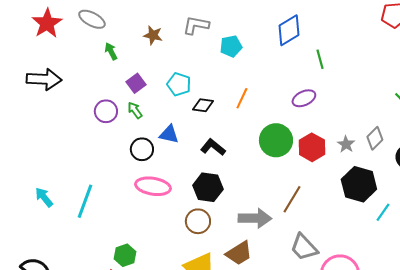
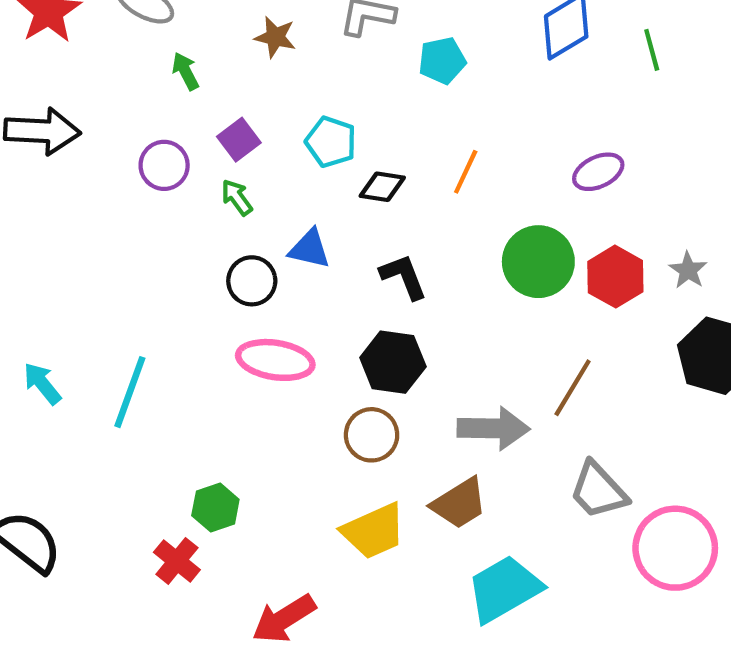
green line: (320, 59) -> (652, 50), moved
purple circle: (106, 111) -> (164, 165), moved
black L-shape: (213, 147) -> (404, 277), turned 30

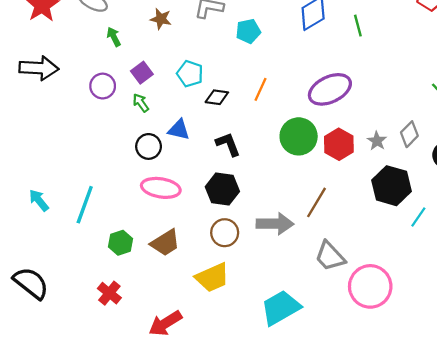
purple ellipse: (598, 172) -> (330, 89), size x1.6
brown circle: (372, 435) -> (225, 233), moved
brown trapezoid: (459, 503) -> (165, 243), moved
green hexagon: (215, 508) -> (121, 243), moved

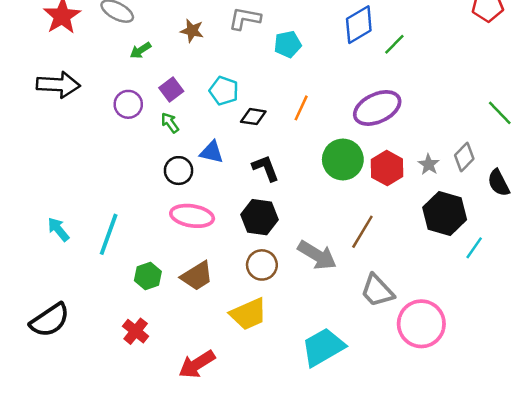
green line: (358, 26) -> (394, 44), moved, turned 60
green arrow: (114, 37) -> (141, 50), turned -96
gray arrow: (275, 224) -> (317, 255), turned 30
black semicircle: (31, 283) -> (50, 320), turned 108

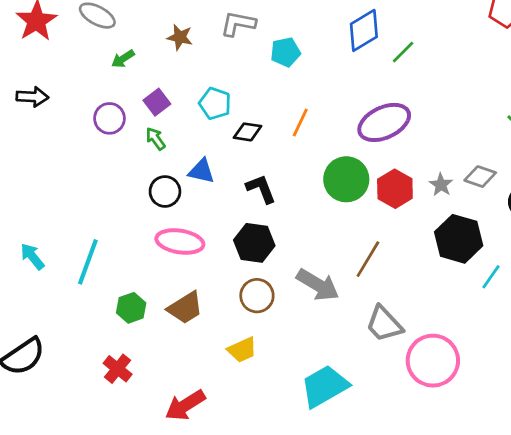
black arrow: (58, 85) -> (32, 97), size x0.7
gray diamond: (464, 157) -> (480, 177), turned 64
yellow trapezoid: (248, 314) -> (242, 350), size x0.7

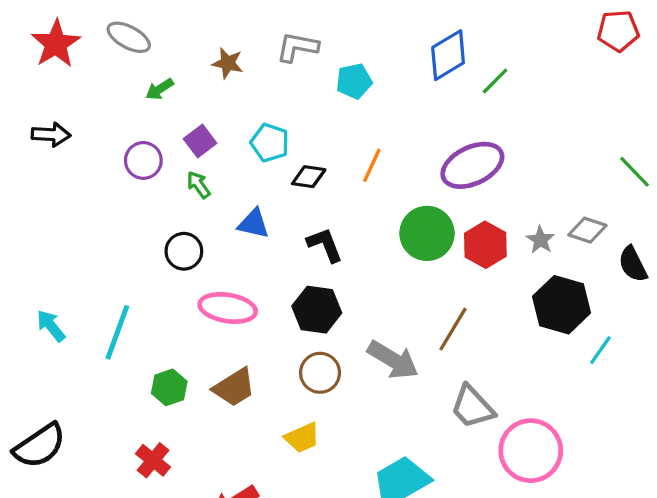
black circle: (165, 191) -> (184, 251), moved

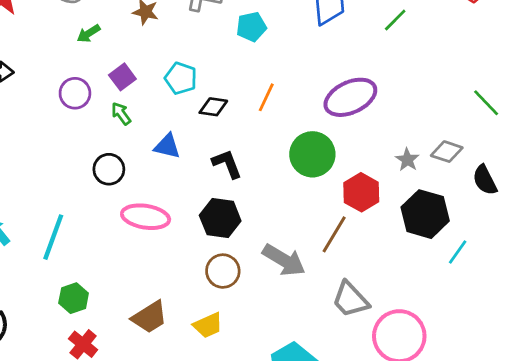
green line: (495, 81) -> (395, 20), moved
red hexagon: (485, 245) -> (361, 192), moved
green hexagon: (169, 387) -> (74, 298), moved
brown trapezoid: (234, 387) -> (150, 317), moved

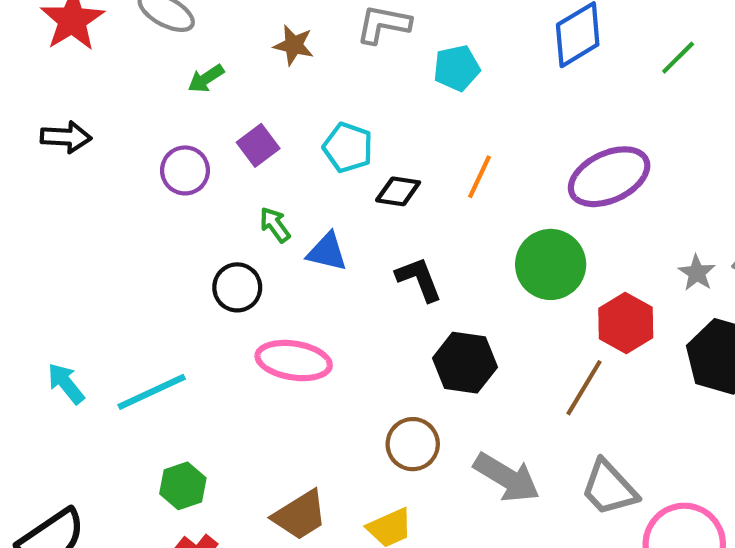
green arrow: (121, 114) -> (275, 225), moved
black hexagon: (220, 218) -> (465, 363), moved
cyan line: (53, 237) -> (152, 392), turned 45
gray arrow: (284, 260) -> (507, 478), moved

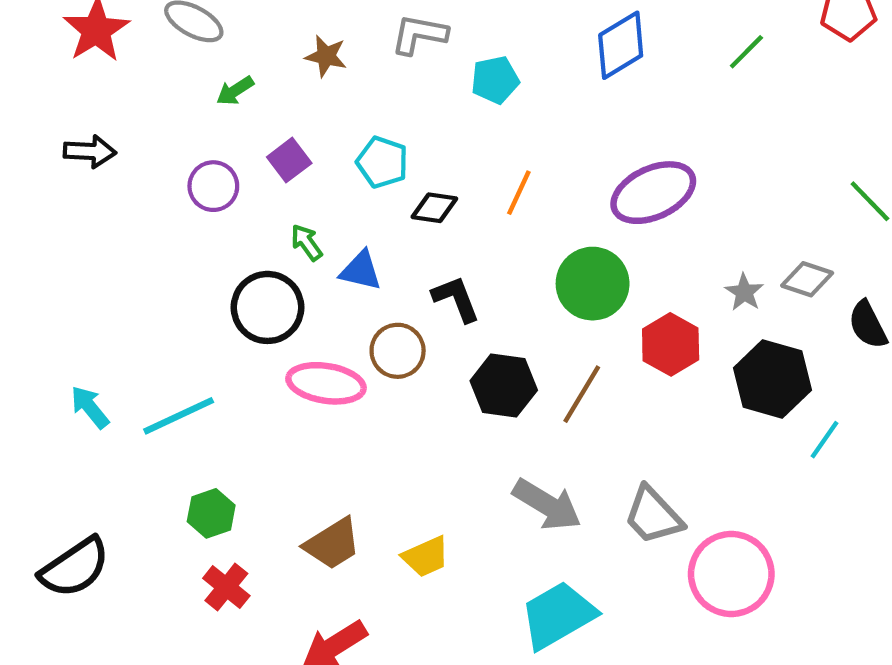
green line: (678, 58) -> (746, 52), moved
black circle: (237, 287) -> (267, 307), size x1.4
brown line: (584, 388) -> (582, 394), moved
brown circle: (413, 444) -> (398, 351), moved

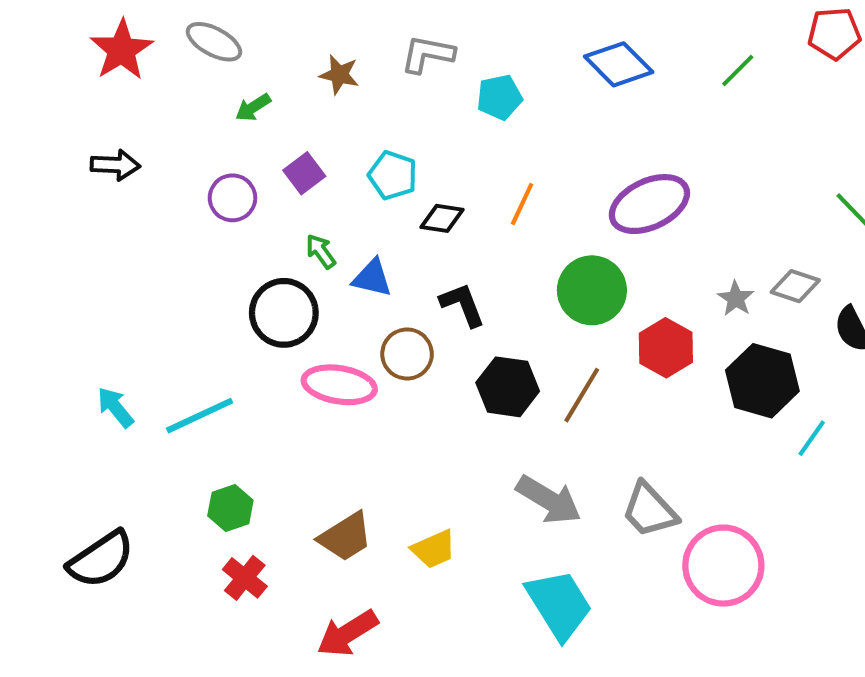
blue diamond: (621, 45) -> (619, 64), turned 76
cyan trapezoid: (558, 615) -> (559, 605), turned 88

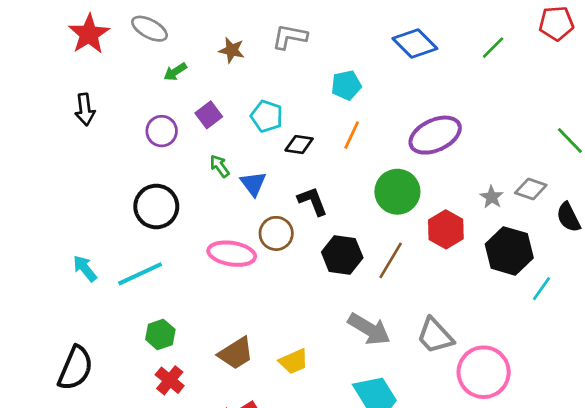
cyan pentagon: (499, 97) -> (346, 85), moved
black arrow: (115, 165) -> (85, 110), turned 80
blue triangle: (372, 278) -> (253, 184), turned 40
black circle: (284, 313) -> (156, 206), moved
black semicircle: (101, 559) -> (75, 368), turned -33

